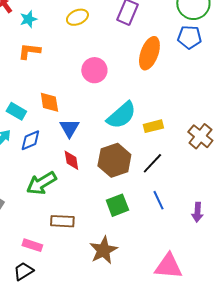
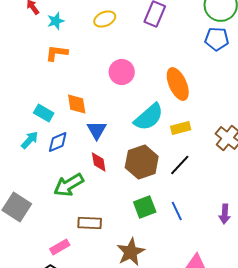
orange ellipse: (149, 53) -> (178, 84), moved, turned -44
blue line: (158, 200) -> (177, 211), moved
pink rectangle: (32, 245) -> (60, 247), turned -48

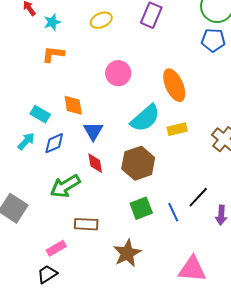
black line: (180, 165) -> (198, 197), moved

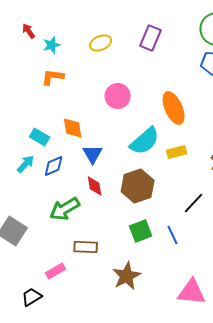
black line: (198, 197) -> (194, 203), moved
black trapezoid: (47, 274) -> (32, 297), moved

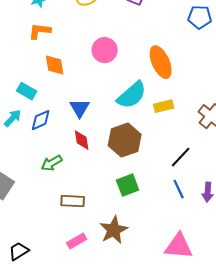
orange diamond: (73, 128) -> (55, 65), moved
green arrow: (65, 209) -> (52, 163), size x0.7
blue line: (173, 235) -> (179, 189), moved
pink rectangle: (56, 271) -> (77, 241), moved

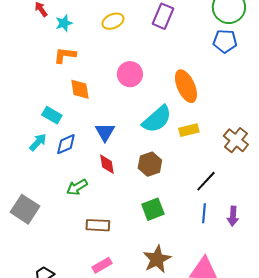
brown hexagon: (125, 140) -> (150, 164), size x0.7
blue line: (179, 189) -> (204, 213), turned 30
brown star: (114, 230) -> (157, 259), moved

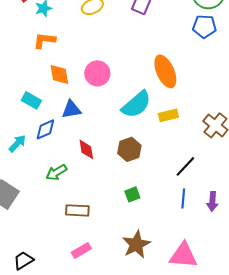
pink circle: (130, 74) -> (97, 73), moved
blue triangle: (105, 132) -> (71, 109), moved, turned 50
cyan arrow: (38, 142) -> (17, 143), moved
green square: (153, 209) -> (132, 194), size x0.7

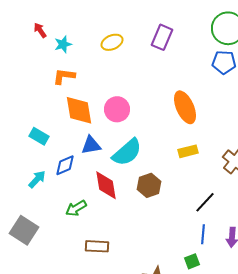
orange diamond: (59, 74) -> (79, 110), size x1.4
cyan rectangle: (31, 100) -> (39, 136), moved
cyan semicircle: (136, 104) -> (127, 152), moved
red diamond: (86, 149) -> (106, 185), size x1.4
green square: (132, 194) -> (192, 261), moved

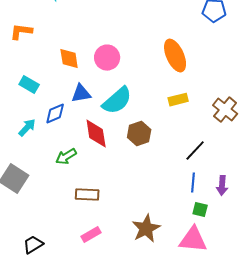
orange L-shape: (64, 76) -> (21, 32), moved
orange diamond: (79, 110) -> (69, 59), size x0.7
green square: (192, 261) -> (200, 210), moved, turned 35

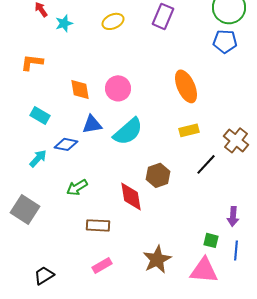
blue diamond: (55, 114) -> (66, 144), turned 35
red diamond: (96, 134) -> (131, 196), moved
brown hexagon: (139, 134) -> (158, 175), moved
black line: (195, 151) -> (206, 164), moved
blue line: (193, 183) -> (236, 250), moved

